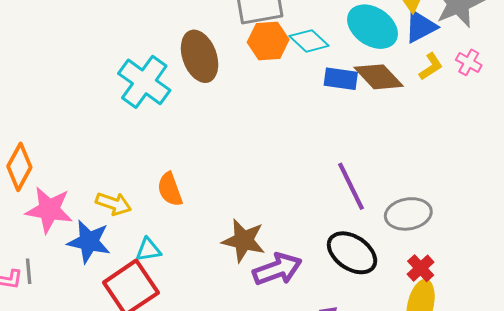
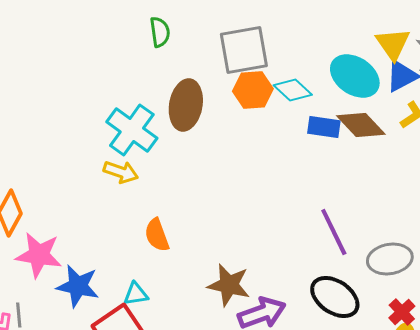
brown ellipse: (200, 56) -> (186, 105), turned 30
yellow arrow: (114, 204) -> (121, 172), moved

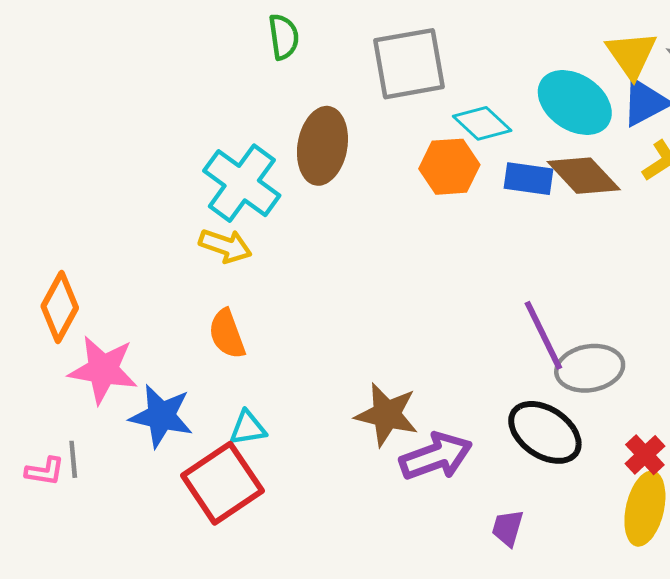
orange hexagon: (253, 90) -> (449, 167), moved
orange semicircle: (157, 235) -> (227, 334), moved
gray ellipse: (390, 259) -> (590, 368), moved

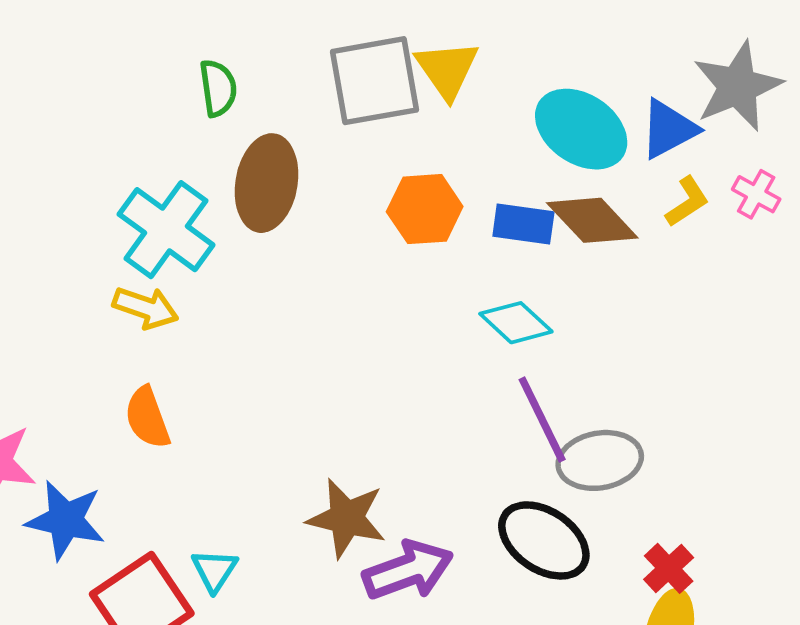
green semicircle: (284, 37) -> (218, 88), moved
yellow triangle: (631, 55) -> (447, 69), moved
cyan diamond: (482, 123) -> (516, 323), moved
cyan triangle: (248, 428) -> (214, 570), moved, turned -48

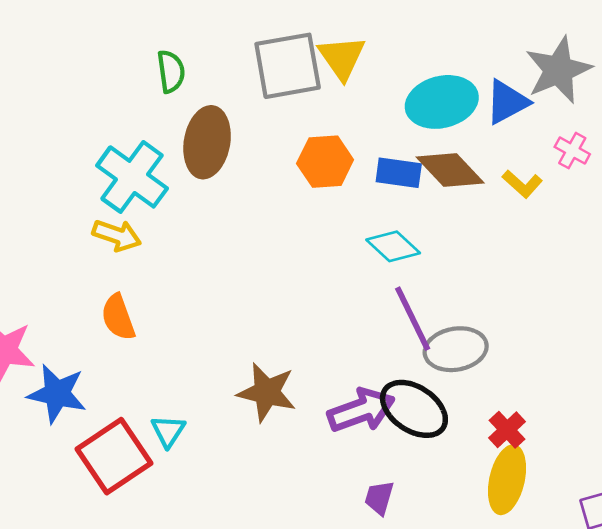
cyan ellipse: (581, 129) -> (442, 102), turned -48
yellow L-shape: (687, 202) -> (522, 184), moved, turned 75
purple arrow: (408, 570) -> (361, 410), moved

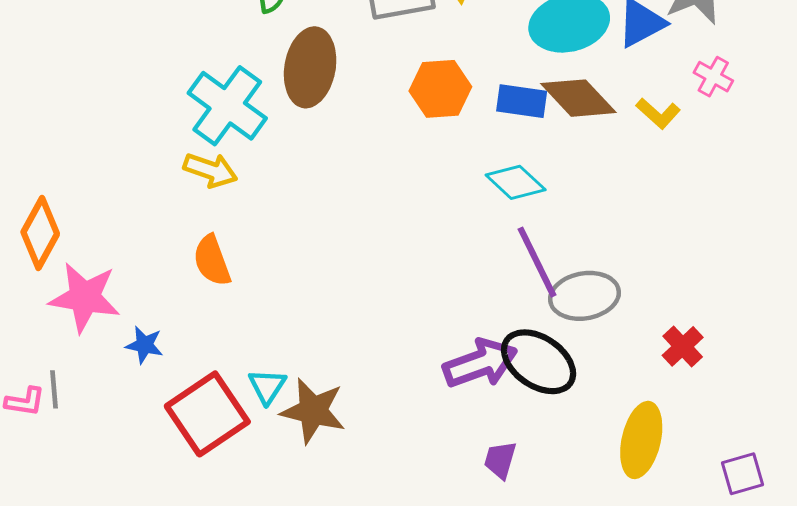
brown star: (267, 392) -> (313, 411), moved
blue star: (57, 394) -> (144, 345), size x0.6
red cross: (507, 430) -> (683, 346), moved

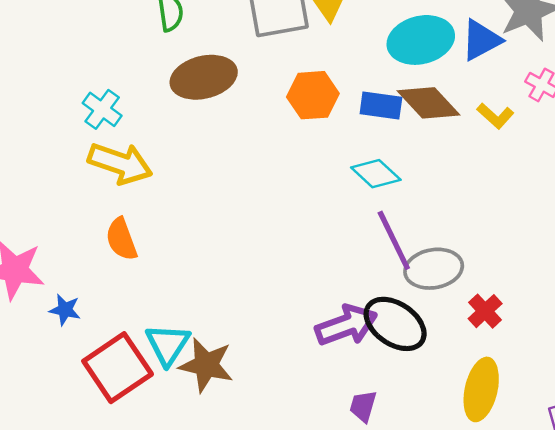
brown ellipse: (310, 67) -> (204, 77), turned 66
cyan cross: (227, 106) -> (102, 109), moved, size x0.6
yellow arrow: (210, 170) -> (120, 163), size x1.4
red cross: (683, 346) -> (485, 311), moved
cyan triangle: (267, 386) -> (168, 344), size x1.4

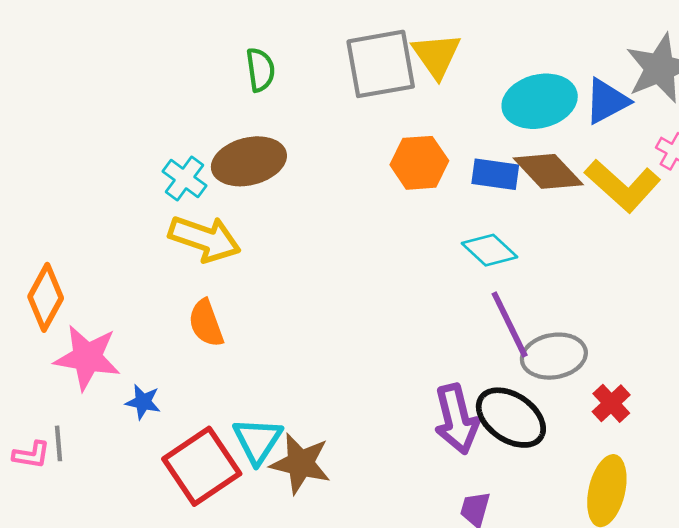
brown ellipse: (204, 77) -> (249, 161), moved
yellow L-shape: (495, 116) -> (623, 186), size x1.8
purple arrow: (346, 325) -> (457, 419), turned 96

